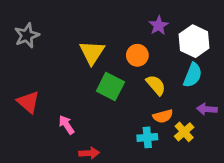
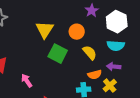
cyan semicircle: (193, 75) -> (116, 46), turned 72
purple arrow: (207, 109) -> (114, 67), moved

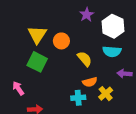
orange circle: (77, 32) -> (61, 41), moved
green square: (58, 54) -> (37, 62), moved
purple arrow: (114, 67) -> (125, 74), moved

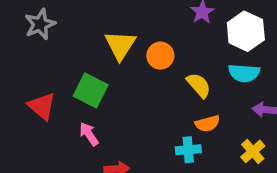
green square: (37, 62) -> (91, 90), moved
yellow cross: (106, 94) -> (253, 151), moved

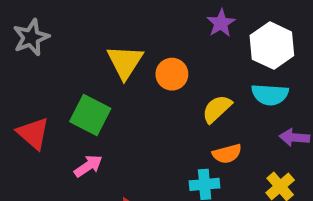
yellow semicircle: (199, 85) -> (217, 109), turned -92
pink arrow: (89, 134) -> (88, 166), turned 90

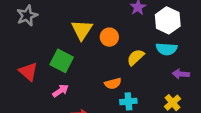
orange semicircle: (227, 154) -> (113, 84), moved

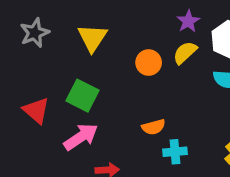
yellow triangle: (82, 30) -> (92, 38), moved
yellow semicircle: (136, 57) -> (185, 53), moved
pink arrow: (60, 91) -> (81, 137), size x1.5

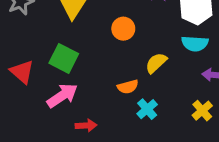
yellow semicircle: (185, 53) -> (156, 63), moved
cyan cross: (175, 152) -> (147, 109), turned -36

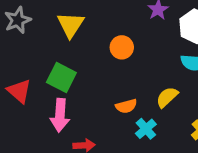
yellow semicircle: (156, 63) -> (167, 97), moved
pink arrow: (62, 96) -> (60, 115), turned 128

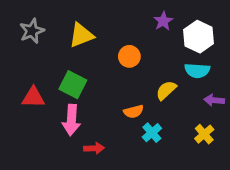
yellow triangle: (70, 25) -> (81, 35), turned 36
red triangle: (19, 91) -> (33, 97), turned -40
yellow semicircle: (167, 97) -> (166, 90), moved

